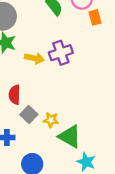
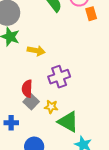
purple cross: (61, 53) -> (59, 77), moved
red semicircle: (15, 95) -> (27, 89), moved

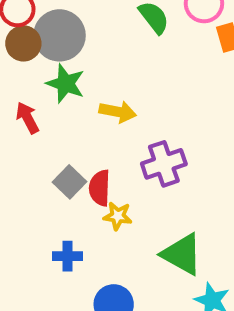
gray square: (31, 102) -> (70, 182), moved
yellow star: (51, 107) -> (118, 216), moved

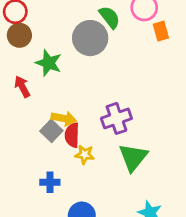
gray circle: (59, 35) -> (90, 38), moved
yellow arrow: (118, 112) -> (64, 118), moved
green triangle: (182, 254) -> (133, 157), moved, turned 40

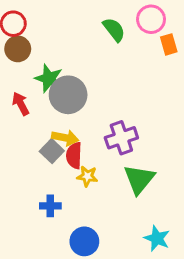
gray circle: (90, 38) -> (68, 95), moved

